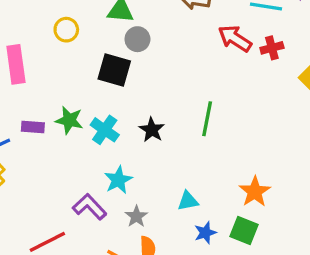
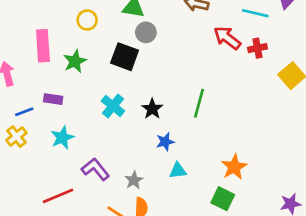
green star: (69, 120) -> (75, 61), moved, turned 30
cyan star: (118, 180) -> (62, 138), moved
blue star: (205, 233) -> (165, 142), moved

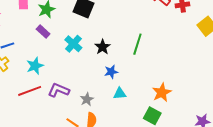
purple rectangle: (53, 99) -> (43, 32), moved, turned 32
purple L-shape: (95, 169) -> (59, 90), turned -30
red line: (58, 196) -> (30, 91), moved

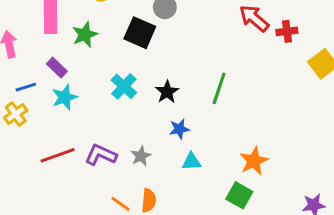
purple rectangle: (43, 32) -> (57, 68), moved
cyan star: (35, 66) -> (65, 97), moved
gray star: (87, 99) -> (141, 156), moved

